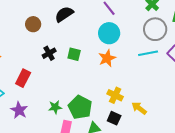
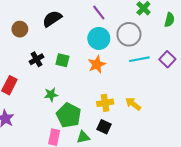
gray circle: (155, 29) -> (129, 34), moved
yellow cross: (115, 95) -> (105, 103), turned -35
green star: (55, 107) -> (51, 95), moved
yellow arrow: (139, 108) -> (133, 104), moved

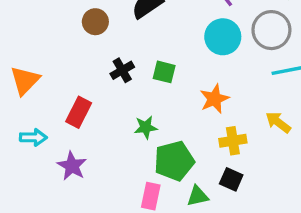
orange star: (97, 64) -> (214, 99), moved
yellow arrow: (133, 104) -> (278, 122), moved
green pentagon: (69, 115) -> (174, 161), turned 30

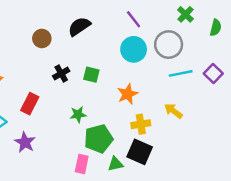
black square: (231, 179) -> (140, 152), size x1.5

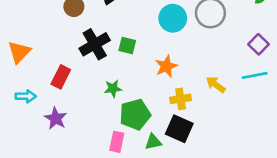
black cross: (61, 73) -> (95, 44), size x1.6
cyan line: (181, 73) -> (255, 75), moved

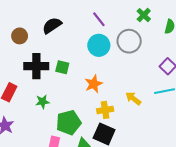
black cross: (95, 44) -> (36, 66), turned 30
green star: (113, 88) -> (43, 102), moved

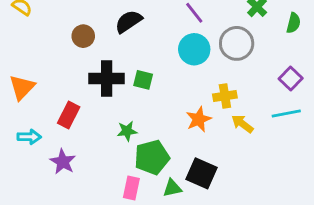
orange star: (94, 84) -> (199, 119), moved
green star: (43, 102) -> (127, 131), moved
yellow cross: (105, 110) -> (225, 96), moved

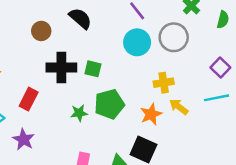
black semicircle: (129, 22) -> (80, 18), turned 75
orange star: (199, 119) -> (151, 114), moved
green pentagon: (152, 157) -> (109, 104), moved

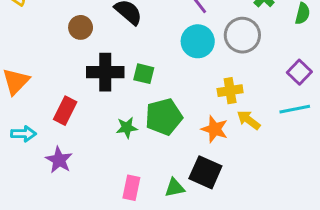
orange star: (151, 114) -> (215, 129), turned -30

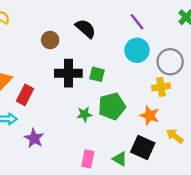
gray circle: (242, 35) -> (170, 62), moved
red rectangle: (65, 111) -> (25, 95), moved
yellow arrow: (249, 120) -> (175, 136), moved
green triangle: (175, 188) -> (120, 159), turned 42

